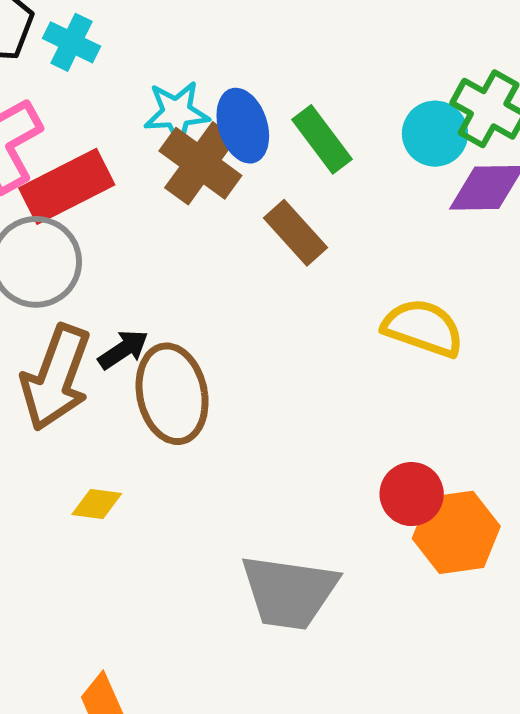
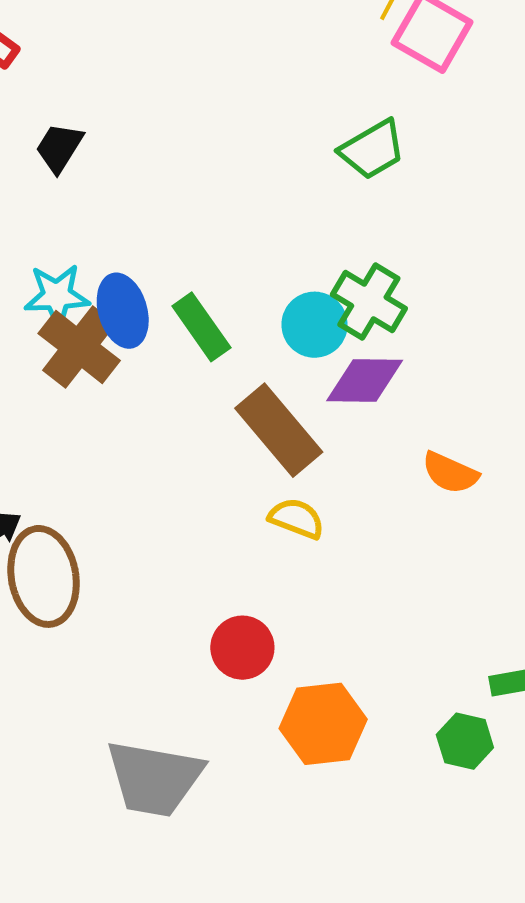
brown rectangle: (296, 233) -> (279, 430), moved, size x1.4
yellow semicircle: (423, 328) -> (296, 518), size x0.7
red circle: (412, 494) -> (242, 648), moved

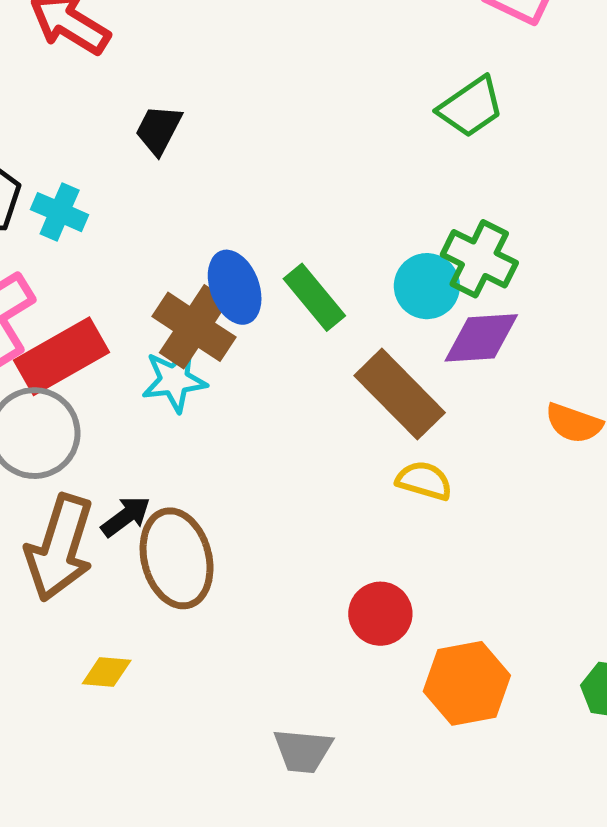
cyan star: (57, 296) -> (174, 380), moved
gray trapezoid: (154, 778) -> (303, 751), size x0.6

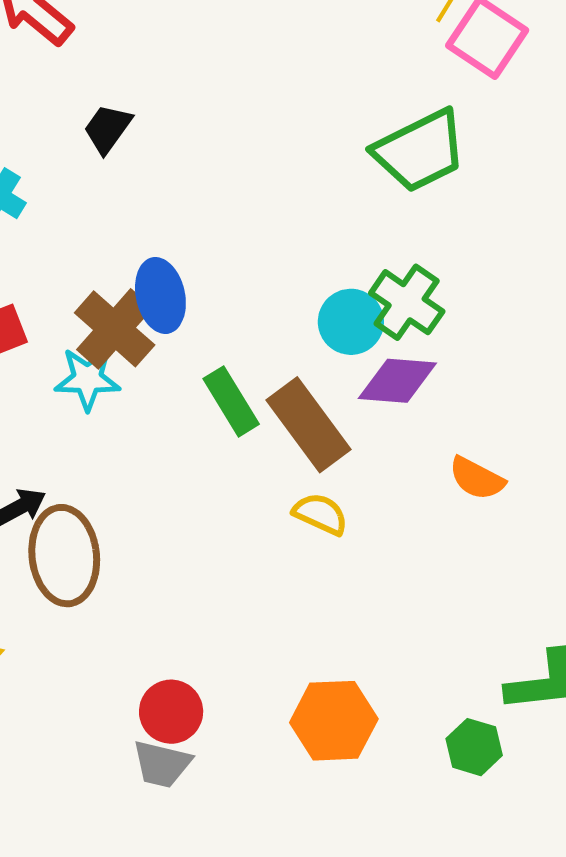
green trapezoid: (471, 107) -> (420, 151), size x1.4
green rectangle: (314, 297) -> (231, 401), moved
red circle: (380, 614) -> (171, 712), moved

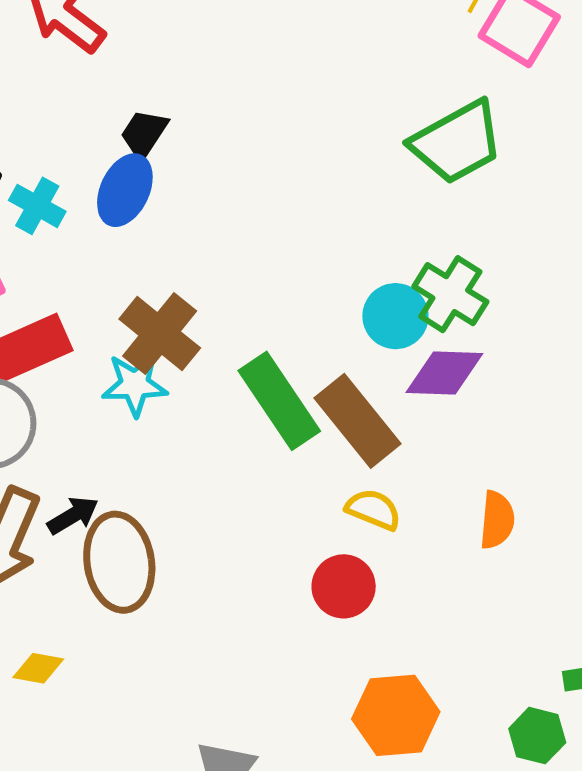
blue ellipse: (160, 295) -> (125, 190), moved, turned 40
green rectangle: (231, 401) -> (279, 401), size x1.4
orange semicircle: (477, 478) -> (497, 520), moved, turned -110
red circle: (171, 712) -> (344, 586), moved

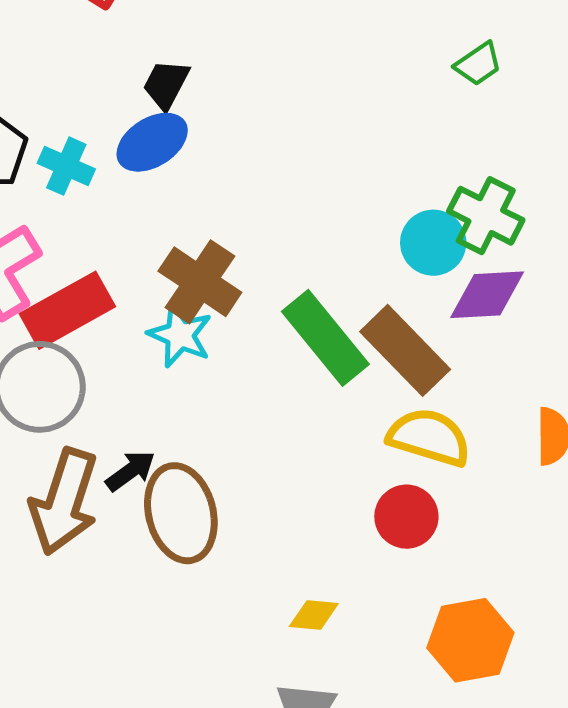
green trapezoid: (457, 142) -> (478, 64), size x0.5
blue ellipse: (125, 190) -> (152, 142), turned 38
cyan star: (135, 385) -> (180, 335), turned 30
yellow semicircle: (373, 509) -> (429, 437), size x1.5
yellow diamond: (38, 668) -> (314, 615), moved

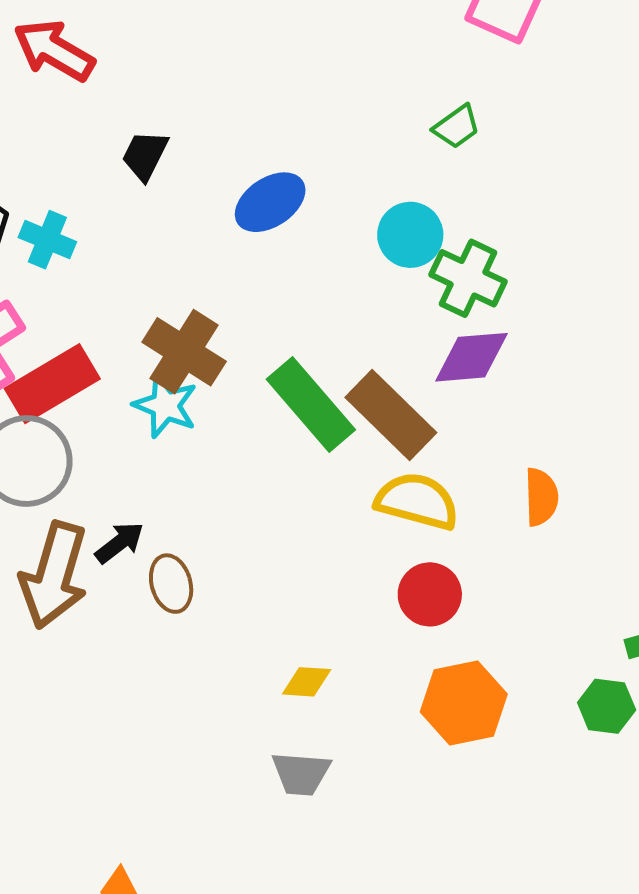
blue ellipse: (152, 142) -> (270, 202), moved
cyan circle: (433, 243) -> (410, 235), moved
brown ellipse: (181, 513) -> (171, 584), size x0.6
red circle: (406, 517) -> (430, 594), moved

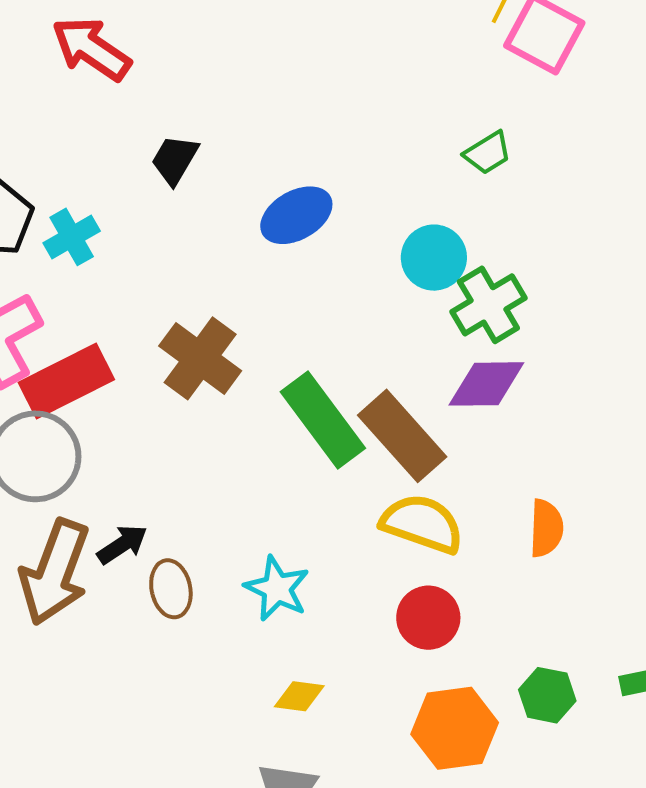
cyan cross: (47, 240) -> (72, 237), turned 34
green cross: (468, 278) -> (488, 305), turned 30
cyan star: (165, 405) -> (277, 588), moved
green hexagon: (607, 706) -> (547, 695), moved

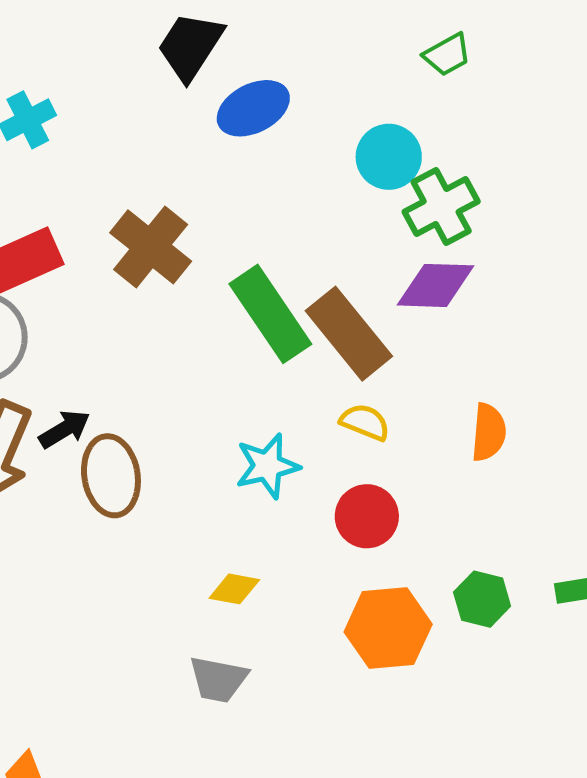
black trapezoid: (175, 160) -> (190, 46), moved, size x1.4
yellow semicircle: (422, 524) -> (365, 422), size x0.6
cyan star: (277, 588) -> (267, 466), moved, turned 30
brown ellipse: (171, 589) -> (111, 476), size x1.4

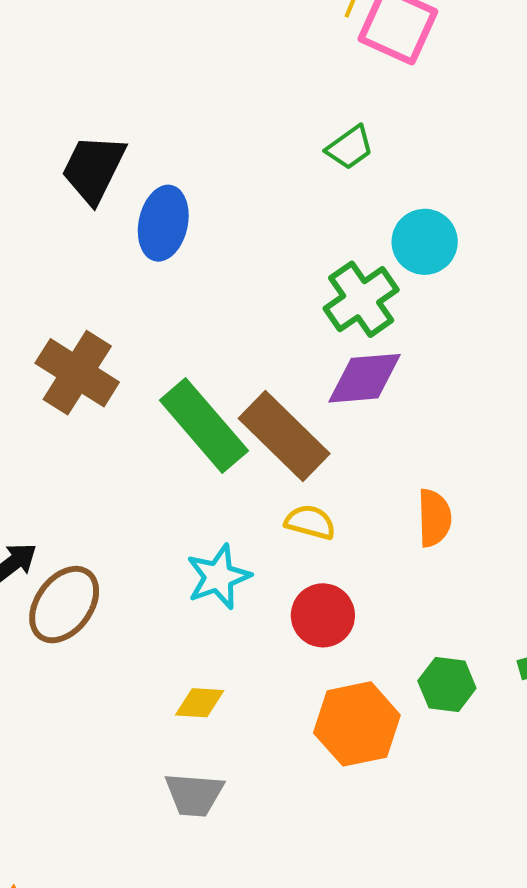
blue ellipse: (253, 108) -> (163, 223), turned -44
cyan circle: (389, 157) -> (425, 242), moved
brown ellipse: (111, 476) -> (64, 605), turned 52

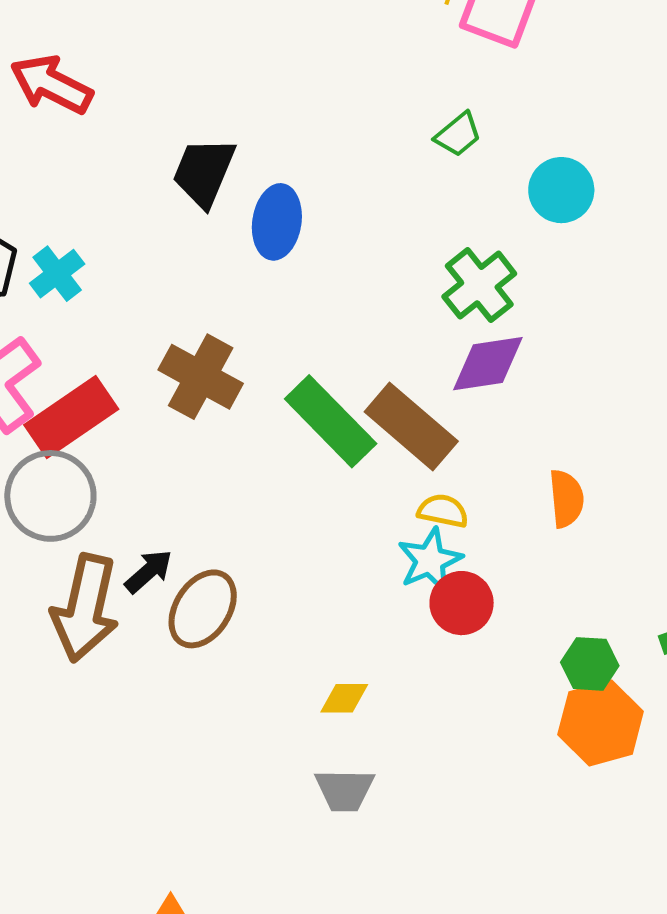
cyan circle: (425, 242) -> (561, 190), moved
cyan star: (218, 577) -> (430, 560), moved
orange hexagon: (357, 724) -> (601, 723), moved

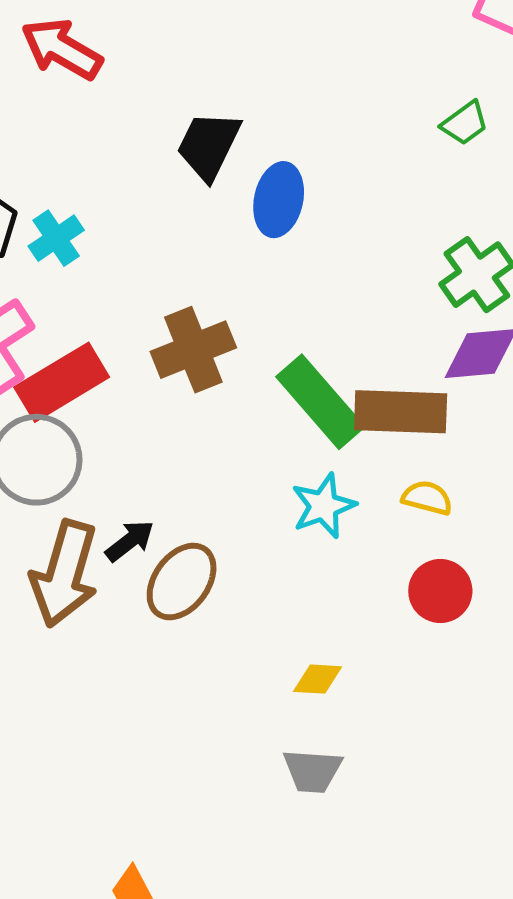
brown cross: (201, 377) -> (193, 350), turned 36
brown rectangle: (411, 427) -> (401, 412), turned -42
cyan star: (430, 560) -> (323, 506), moved

